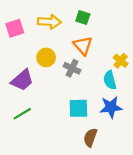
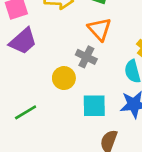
yellow circle: (46, 57) -> (64, 78), moved
purple trapezoid: (22, 80) -> (23, 41), moved

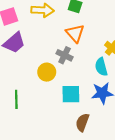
green line: (26, 112) -> (16, 99), turned -60

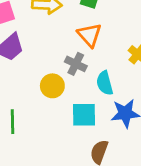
cyan semicircle: (101, 67) -> (105, 83), moved

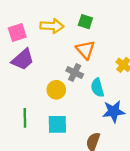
cyan square: (84, 115) -> (57, 124), moved

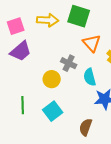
green square: (85, 22) -> (79, 16), size x1.6
orange triangle: (85, 50) -> (92, 43), moved
cyan square: (57, 124) -> (53, 111), turned -36

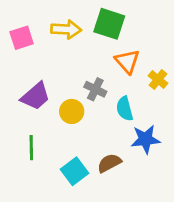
purple trapezoid: (21, 51) -> (36, 96), moved
cyan square: (53, 111) -> (74, 171), moved
brown semicircle: (86, 127) -> (109, 163), moved, turned 42

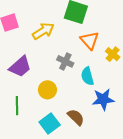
yellow arrow: (66, 29) -> (43, 31), moved, turned -35
yellow circle: (72, 111) -> (47, 90), moved
brown semicircle: (109, 163) -> (76, 117), turned 72

